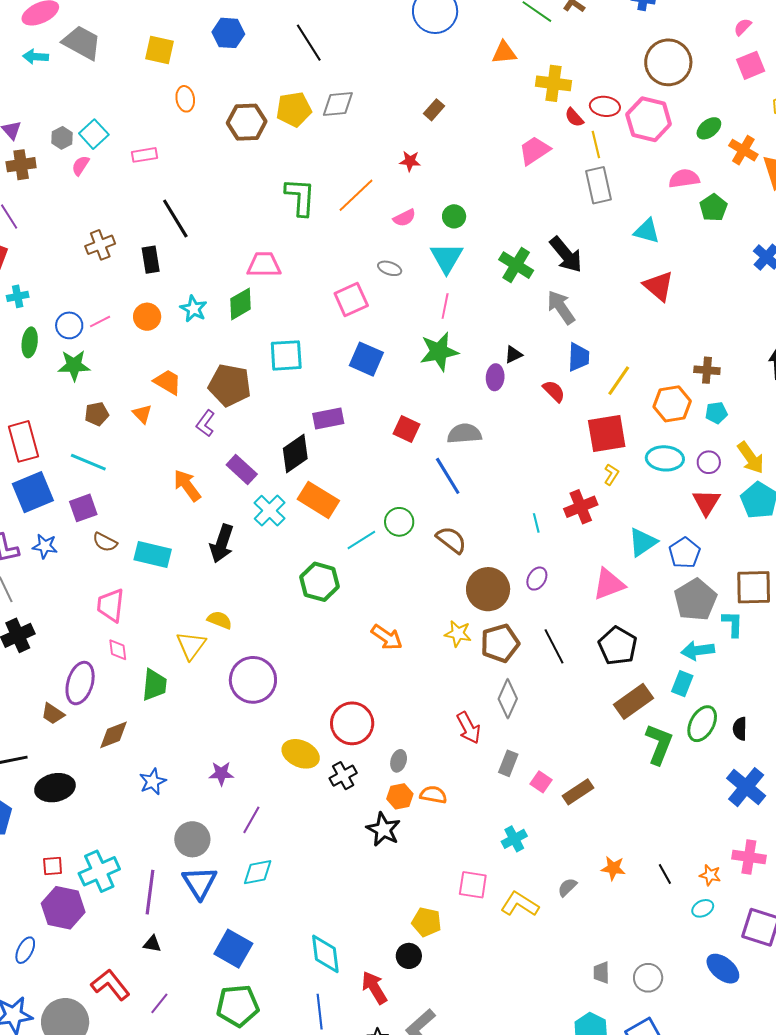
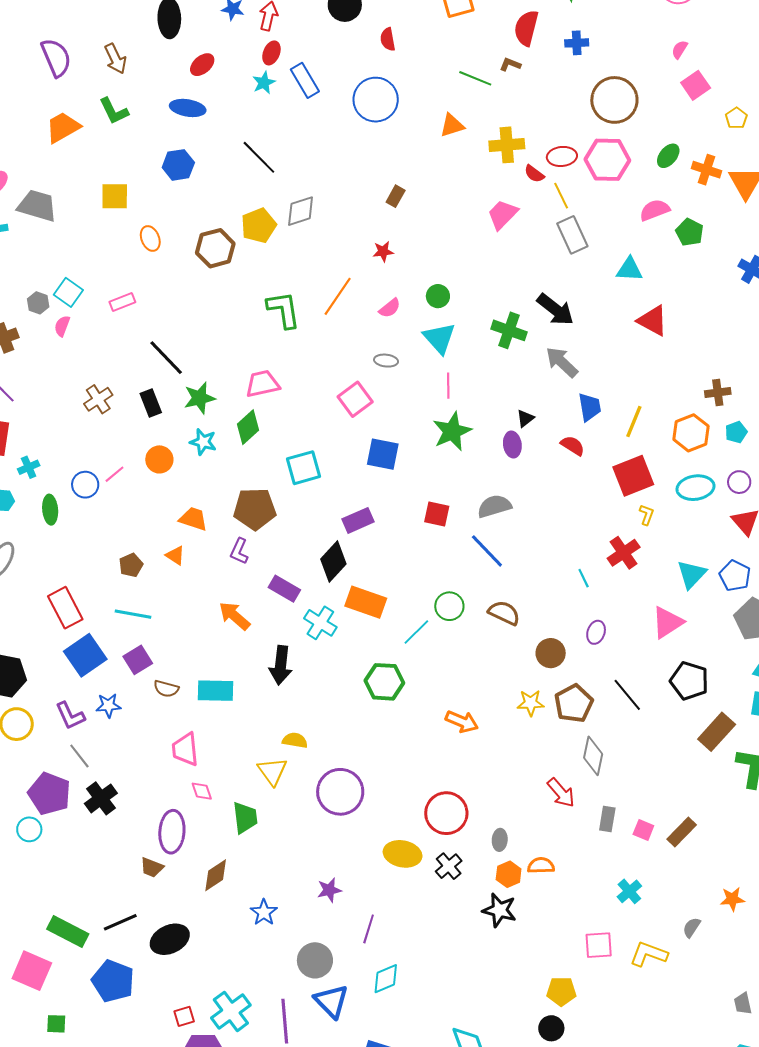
green star: (74, 365) -> (199, 398), moved
brown circle: (488, 589) -> (551, 653), size x0.7

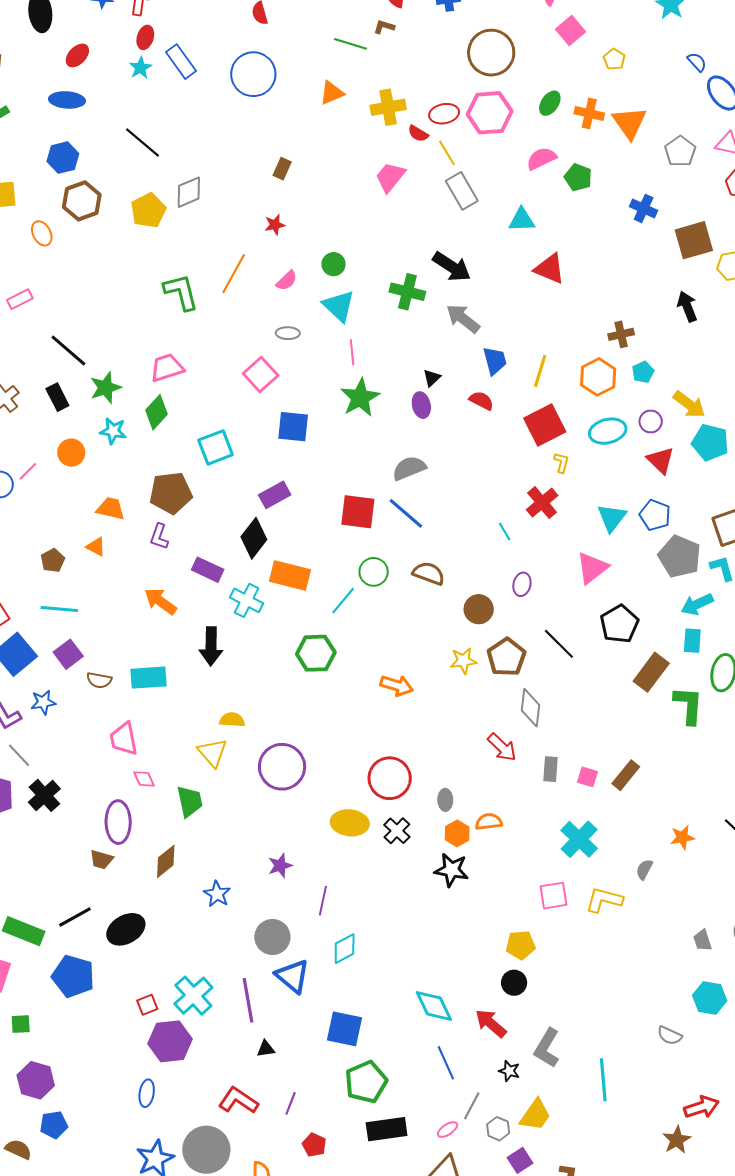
brown hexagon: (215, 248) -> (82, 201), moved
red square: (437, 514) -> (358, 512), moved, size x1.4
black pentagon: (689, 681) -> (619, 624), turned 30
cyan cross: (629, 891) -> (579, 839), size x1.5

